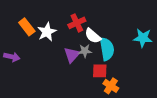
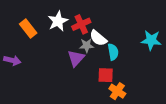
white star: (47, 32) -> (58, 21), moved
cyan semicircle: (107, 49) -> (113, 52), size x0.7
gray star: (85, 51) -> (87, 46), moved

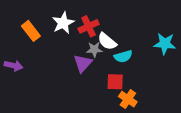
cyan semicircle: (113, 52) -> (123, 56), turned 84

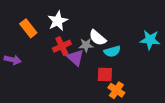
red cross: (89, 26) -> (62, 46), moved
purple triangle: (83, 63) -> (76, 58), turned -30

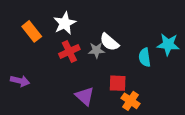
cyan semicircle: (112, 51) -> (145, 57), moved, turned 98
purple triangle: (76, 58) -> (85, 96), moved
purple arrow: (13, 60) -> (20, 81), moved

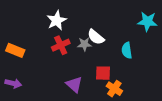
orange rectangle: (32, 31) -> (15, 50), moved, turned -30
cyan star: (168, 44) -> (147, 21), moved
purple arrow: (20, 81) -> (13, 83), moved

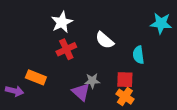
gray star: (84, 44) -> (92, 81), moved
orange rectangle: (15, 50) -> (36, 77), moved
red square: (103, 73) -> (125, 80), moved

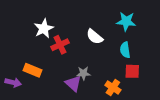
white star: (62, 22) -> (44, 29), moved
cyan star: (161, 23) -> (126, 21), moved
red square: (125, 80) -> (132, 71), moved

